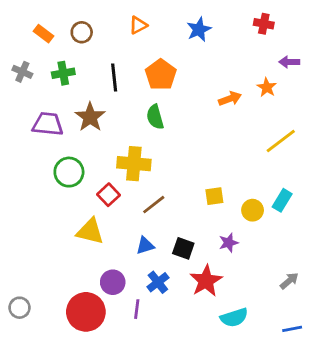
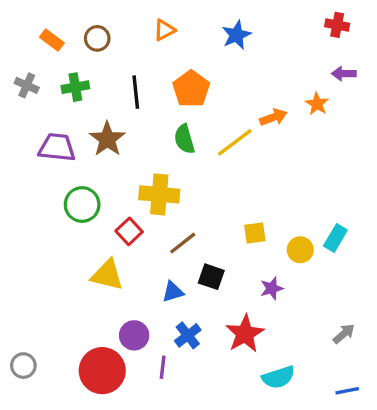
red cross: (264, 24) -> (337, 25), moved
yellow line: (281, 141) -> (235, 142), moved
black square: (183, 248) -> (211, 277), moved

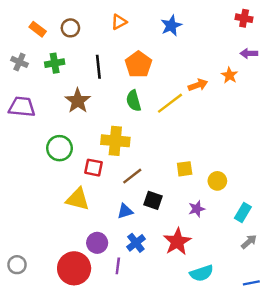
purple trapezoid: (57, 147) -> (22, 107), moved
red square: (129, 231) -> (93, 168), turned -36
cyan rectangle: (335, 238) -> (243, 212), moved

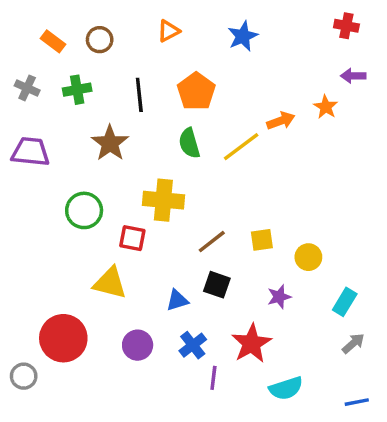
brown line: (132, 176) -> (212, 242), moved
purple line: (118, 266) -> (213, 378), moved
red circle: (74, 268) -> (63, 338), moved

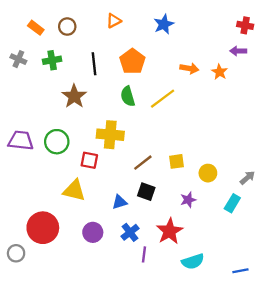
red cross: (346, 26) -> (245, 25), moved
orange arrow: (281, 121) -> (189, 68), moved, turned 30
purple trapezoid: (31, 152) -> (21, 140), moved
gray arrow: (353, 343) -> (247, 178), moved

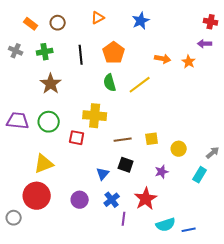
brown star: (74, 96) -> (51, 84), moved
brown line: (143, 163) -> (123, 140), turned 30
yellow triangle: (74, 190) -> (44, 164), moved, turned -35
blue triangle: (120, 202) -> (103, 174), turned -32
blue line: (240, 271) -> (189, 230), moved

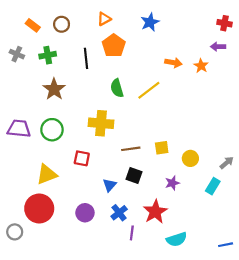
orange pentagon: (114, 53) -> (114, 46), moved
red square: (77, 138) -> (82, 158), moved
blue line: (189, 230) -> (226, 245), moved

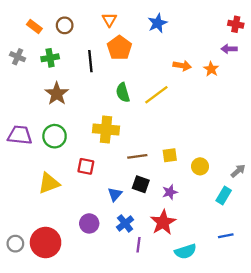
orange triangle: (104, 19) -> (109, 20), turned -32
purple star: (172, 183) -> (170, 192), moved
red circle: (39, 208) -> (46, 242), moved
blue line: (226, 245) -> (226, 236), moved

